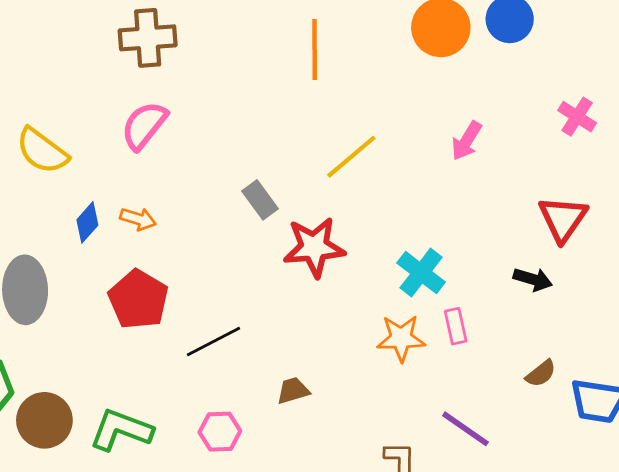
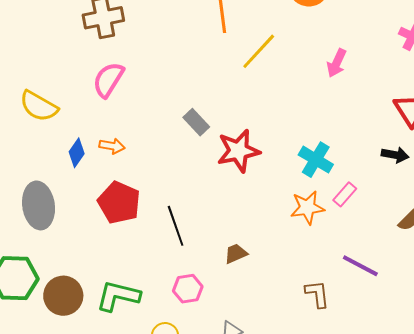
yellow line: (351, 157) -> (259, 51), moved
pink rectangle: (456, 326) -> (345, 194), turned 60
black line: (213, 342) -> (176, 226), turned -75

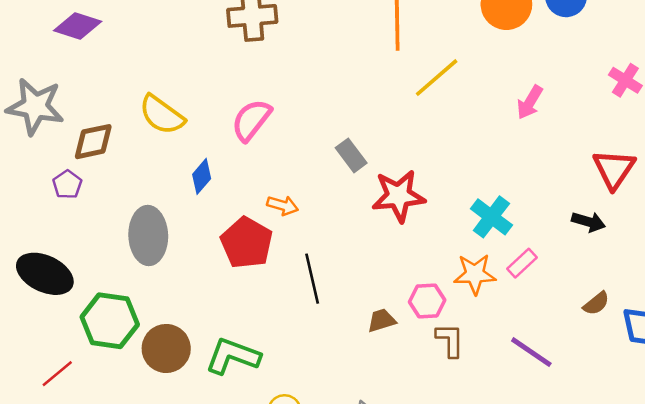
pink semicircle: (108, 80) -> (251, 120), moved
orange arrow: (112, 146) -> (283, 205), moved
pink hexagon: (188, 289) -> (427, 301), moved
brown L-shape: (317, 294) -> (450, 340), moved

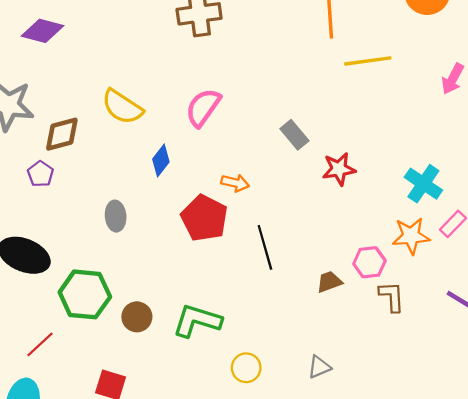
yellow line: (437, 78) -> (368, 61), turned 36
red star: (399, 196) -> (339, 169), size x0.7
gray ellipse: (148, 235) -> (116, 216), size x0.6
brown circle: (166, 348) -> (137, 317), size x0.7

